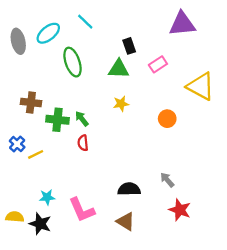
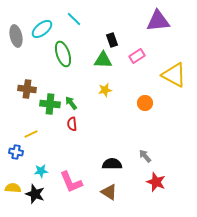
blue cross: (17, 144) -> (16, 152), moved, turned -32

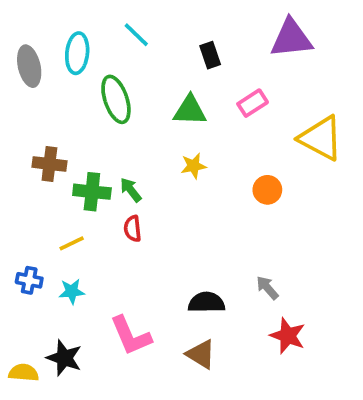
cyan ellipse: (42, 29) -> (77, 53), turned -45
black rectangle: (112, 40) -> (210, 55), moved
yellow line: (31, 134) -> (72, 243), moved
cyan star: (41, 171) -> (72, 291), moved
yellow semicircle: (13, 188) -> (24, 373), moved

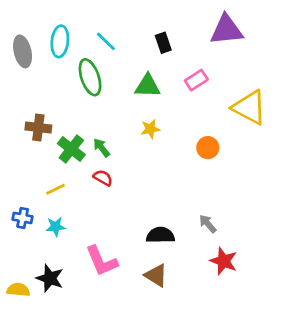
cyan line: (136, 35) -> (106, 41), moved
green cross: (92, 192) -> (71, 149), turned 32
red semicircle: (133, 229) -> (103, 178), turned 126

